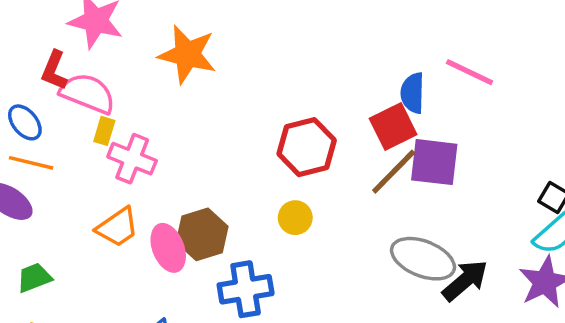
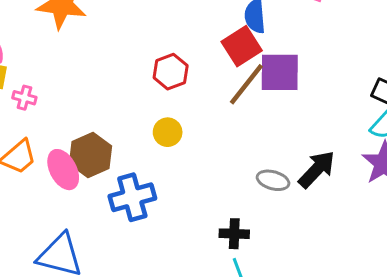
red hexagon: (307, 147) -> (171, 72), size x0.7
pink cross: (132, 159) -> (24, 98), size x0.6
gray ellipse: (423, 259) -> (273, 180), moved, size x0.6

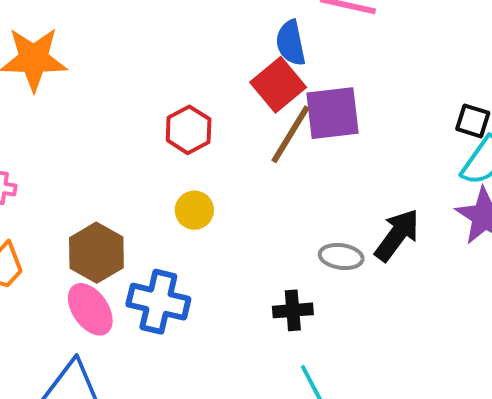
pink ellipse: (63, 170) -> (90, 309), moved
blue cross: (132, 197) -> (158, 302), turned 36
black cross: (234, 234) -> (293, 310), moved

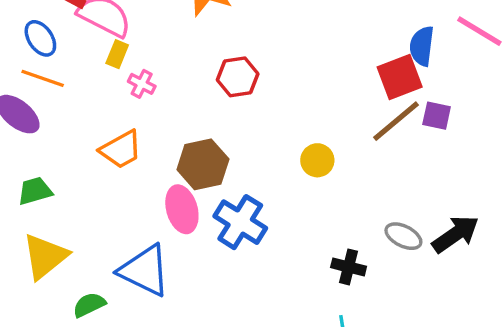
purple square: (333, 113) -> (437, 116), size x0.6
red hexagon: (189, 130) -> (238, 77), moved
yellow circle: (194, 210) -> (317, 160), moved

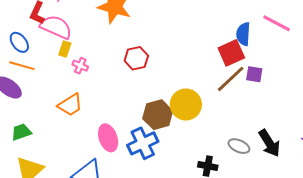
yellow circle: (317, 160) -> (186, 105), size x1.6
brown hexagon: (203, 164) -> (158, 115), moved
blue cross: (240, 222) -> (143, 143), turned 36
black arrow: (455, 234) -> (269, 143), turned 96

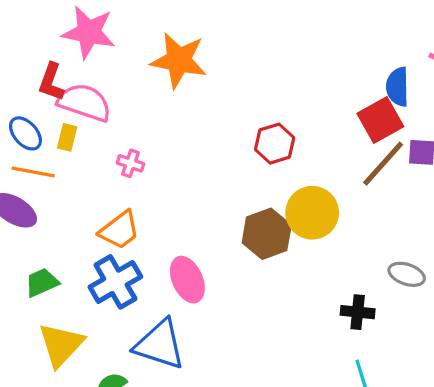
yellow rectangle: (65, 49) -> (67, 137), moved
red hexagon: (136, 58) -> (275, 144), moved
blue cross: (143, 143) -> (115, 282), moved

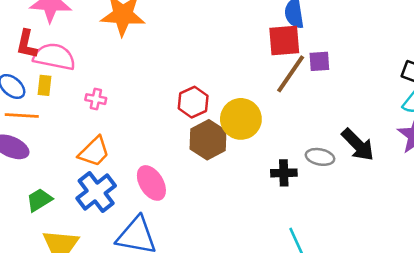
red square: (380, 120) -> (284, 41), turned 32
red hexagon: (275, 144) -> (193, 102), moved
black cross: (358, 312) -> (284, 173), moved

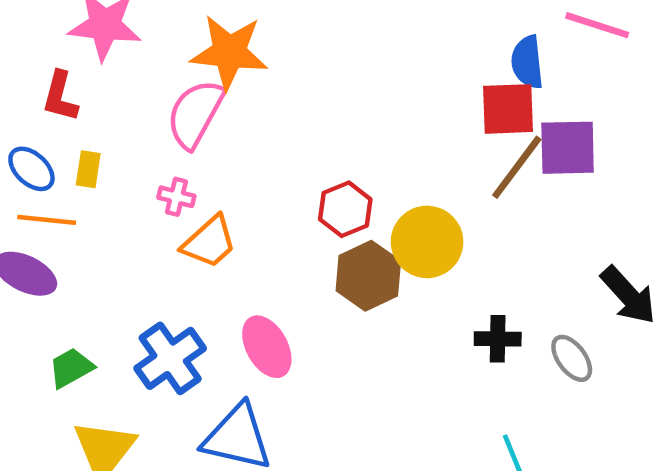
pink semicircle: (54, 57) -> (195, 114), moved, turned -75
purple square: (319, 61) -> (568, 148), size x1.6
orange trapezoid: (94, 152) -> (209, 242), moved
gray ellipse: (320, 157) -> (572, 358), moved, turned 40

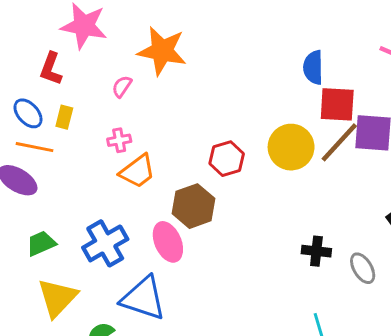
blue semicircle: (527, 62) -> (313, 67), moved
pink semicircle: (195, 114) -> (122, 86), moved, size x0.5
pink cross: (176, 197) -> (119, 140), turned -30
yellow circle: (427, 242) -> (291, 147), moved
brown hexagon: (368, 276) -> (194, 206), moved

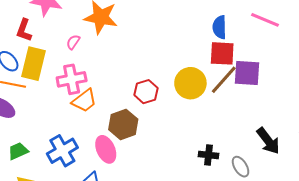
blue semicircle: (313, 67) -> (220, 27), moved
yellow rectangle: (64, 117) -> (34, 64), size x2.0
pink cross: (119, 140) -> (72, 79), size x1.8

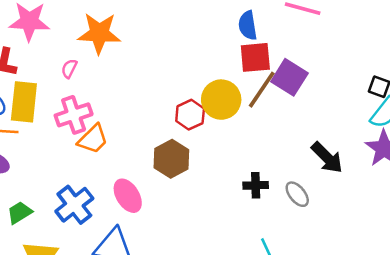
purple square: (247, 73) -> (289, 77), turned 36
red hexagon: (146, 92) -> (190, 115), moved
brown hexagon: (123, 124) -> (171, 159), moved

